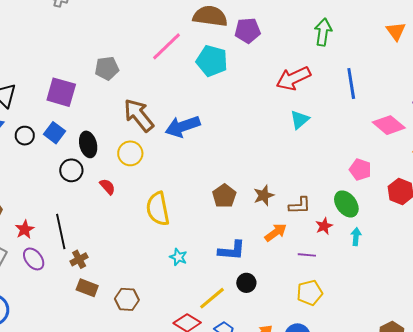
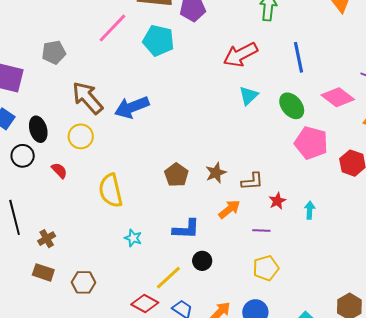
pink pentagon: (360, 170) -> (311, 143), size x1.5
green ellipse: (346, 204) -> (292, 106), moved
brown cross: (79, 259) -> (47, 239), moved

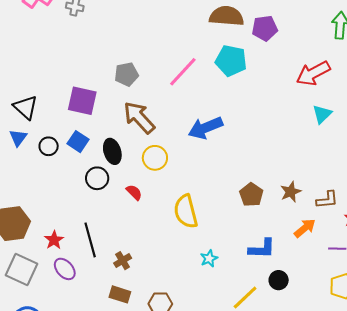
pink line: (112, 28) -> (183, 72), moved
brown arrow: (88, 98) -> (139, 117), moved
cyan star: (133, 238) -> (209, 258), turned 30

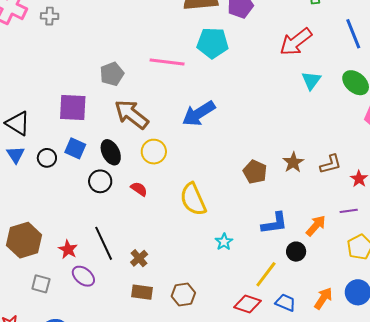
pink line: (183, 72) -> (167, 62), turned 64
orange arrow: (305, 228) -> (316, 226), moved
gray square: (22, 269) -> (41, 284), size x0.6

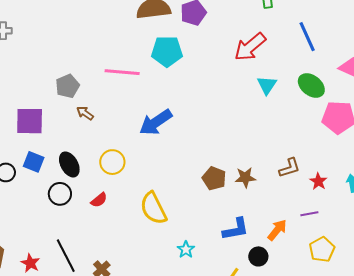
brown arrow: (131, 114) -> (85, 113), moved, size x0.5
brown star: (293, 162) -> (245, 177), moved, turned 30
red semicircle: (139, 189) -> (99, 200), turned 108

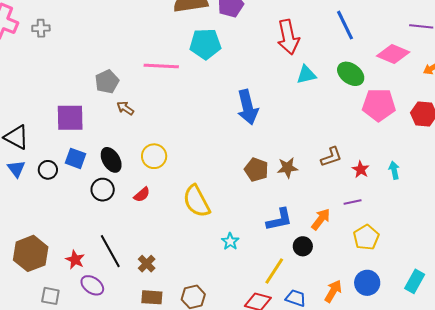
red arrow: (250, 47) -> (288, 37), turned -60
cyan triangle: (267, 85) -> (306, 75), turned 45
blue arrow: (156, 122) -> (248, 107), moved, turned -68

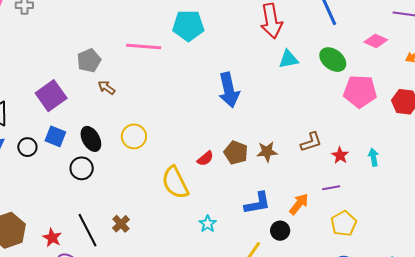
pink diamond: (393, 54) -> (376, 41), size x0.7
purple square: (70, 118) -> (51, 96), turned -36
red semicircle: (142, 195) -> (205, 159), moved
brown cross: (147, 264) -> (121, 224), moved

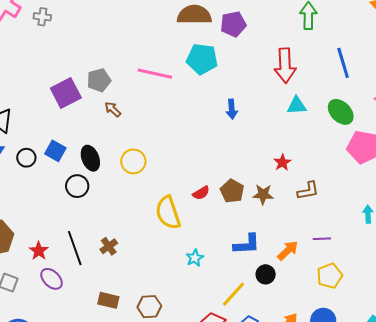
blue arrow: (229, 90) -> (232, 109), moved, size x0.6
purple square: (51, 96) -> (66, 93), moved
red star: (340, 155) -> (282, 162), moved

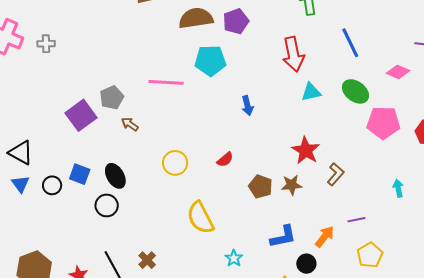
yellow circle: (133, 161) -> (175, 163), moved
red star: (282, 162) -> (306, 150), size x1.6
brown L-shape: (308, 191) -> (336, 174), turned -30
red semicircle: (201, 193) -> (225, 159), moved

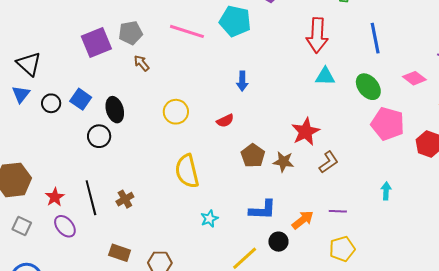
blue arrow: (247, 106) -> (242, 81), moved

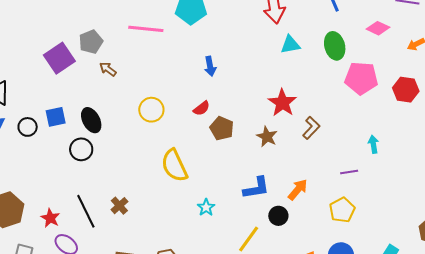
green ellipse: (368, 87) -> (335, 46), turned 36
blue square: (81, 99) -> (56, 117), turned -35
brown pentagon: (253, 156) -> (222, 128), moved
brown star: (283, 162) -> (267, 137), turned 30
purple line: (338, 211) -> (349, 172), moved

